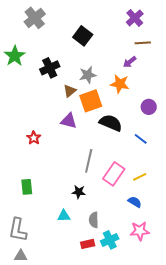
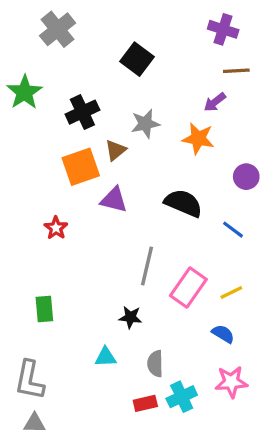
purple cross: (135, 18) -> (223, 29), turned -30
orange square: (91, 101) -> (81, 167), moved

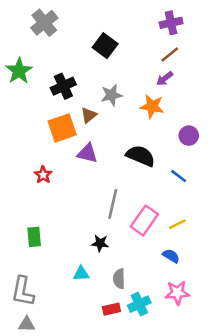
purple cross: (223, 29) -> (171, 23), turned -30
brown line: (236, 71) -> (170, 54), moved, turned -36

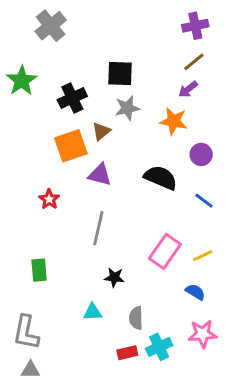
black square: (105, 46) -> (120, 73), moved, turned -35
purple circle: (189, 136) -> (201, 154), moved
gray line: (113, 204) -> (98, 228), moved

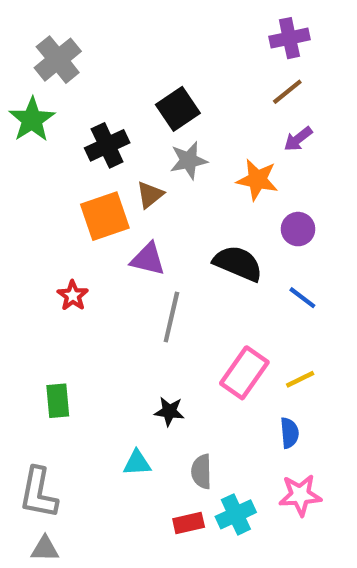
gray cross: (51, 26) -> (58, 60), moved
black square: (120, 73) -> (178, 109), turned -36
purple arrow: (188, 89) -> (298, 139), moved
gray line: (98, 228) -> (171, 317), moved
blue semicircle: (195, 292) -> (289, 433), turned 54

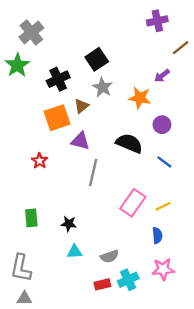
brown line: (287, 92) -> (181, 48), moved
gray star: (189, 160) -> (102, 87), turned -30
black star: (169, 411) -> (69, 224), moved
gray semicircle: (201, 471) -> (109, 256), turned -108

